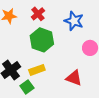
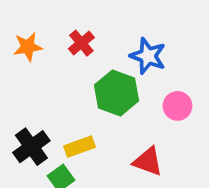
green hexagon: (42, 40) -> (116, 93), moved

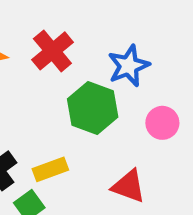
red cross: (81, 43) -> (52, 51), size x1.4
blue star: (148, 56) -> (129, 66), turned 30

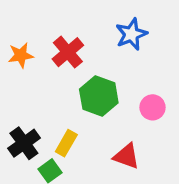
blue star: (129, 66) -> (131, 34), moved
yellow rectangle: (50, 169) -> (66, 143), turned -40

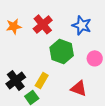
blue star: (131, 34) -> (82, 25), moved, turned -30

